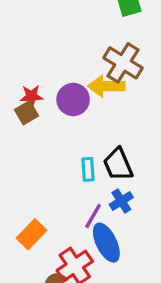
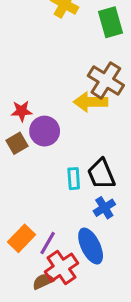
purple circle: (73, 99) -> (45, 131), moved
brown square: (26, 113) -> (17, 143), moved
purple line: (93, 216) -> (48, 243), moved

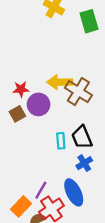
brown cross: (106, 80) -> (78, 92), moved
yellow arrow: (91, 102) -> (60, 82), moved
orange rectangle: (22, 238) -> (21, 206), moved

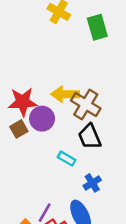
red star: (21, 89) -> (23, 102), size x1.6
black trapezoid: (82, 137) -> (90, 137), moved
cyan rectangle: (61, 141) -> (66, 159), turned -56

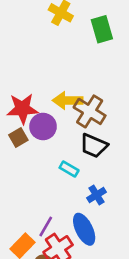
black trapezoid: (90, 137) -> (94, 146), turned -44

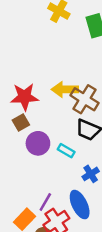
purple circle: (43, 127) -> (38, 143), moved

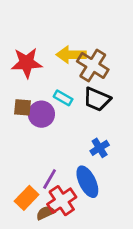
brown square: (21, 122) -> (22, 107), moved, turned 35
cyan rectangle: (66, 151) -> (63, 98), moved

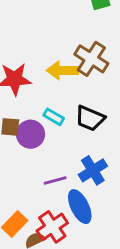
brown cross: (93, 65) -> (91, 59), moved
blue cross: (100, 148) -> (93, 170), size x1.4
purple line: (50, 179) -> (55, 181), moved, turned 45

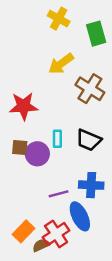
yellow arrow: (62, 70) -> (61, 64), moved, turned -36
cyan rectangle: (54, 117) -> (57, 139), turned 60
blue cross: (93, 170) -> (91, 185), turned 35

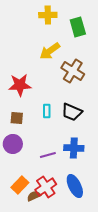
yellow cross: (59, 19) -> (48, 15), turned -30
purple circle: (37, 154) -> (13, 144), moved
blue ellipse: (80, 216) -> (75, 186), moved

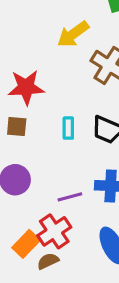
brown square: (17, 118) -> (17, 127), moved
red cross: (46, 187) -> (54, 231), moved

